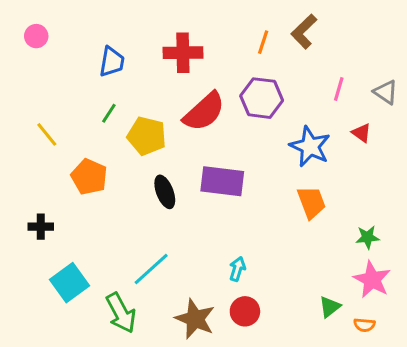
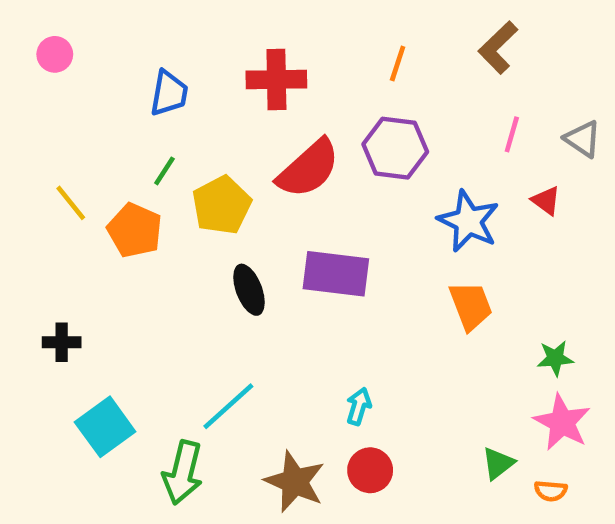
brown L-shape: (304, 32) -> (498, 48), moved
yellow pentagon: (147, 136) -> (222, 205), turned 30
orange pentagon: (89, 177) -> (135, 230), moved
green arrow: (121, 313) -> (183, 473), turned 42

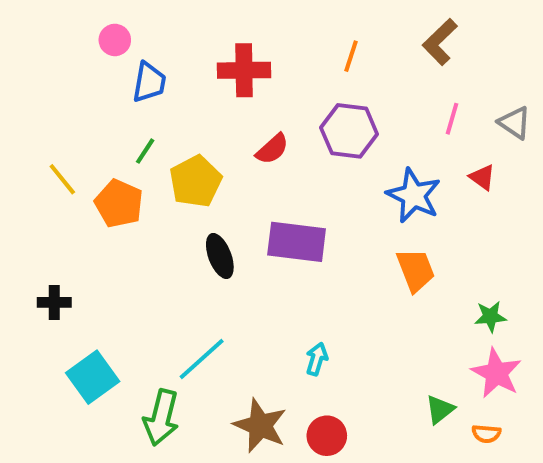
pink circle: (55, 54) -> (115, 40), moved
red semicircle: (308, 169) -> (272, 149), size x0.6
red circle: (370, 470) -> (327, 436), moved

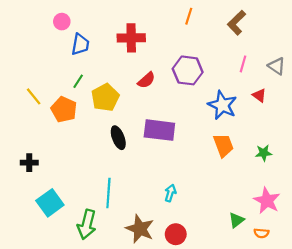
orange line: (351, 56) -> (189, 16), moved
green star: (490, 317) -> (264, 153), moved
cyan line: (202, 359) -> (108, 193), turned -44

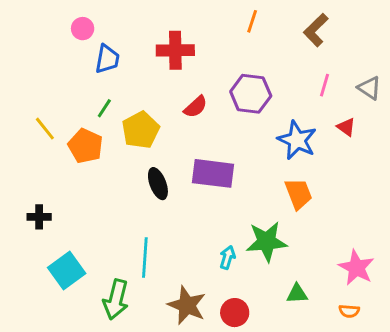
green star: (264, 153) -> (267, 242), moved, size x1.8
green triangle: (236, 220) -> (297, 294), moved, turned 35

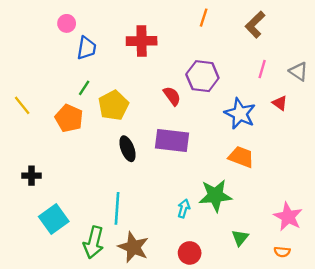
red semicircle: (196, 107) -> (172, 96), moved, turned -84
yellow line: (45, 129) -> (22, 105), moved
orange trapezoid: (298, 194) -> (241, 157), turned -48
green triangle: (297, 294) -> (240, 238), turned -48
brown star: (187, 305) -> (133, 247), moved

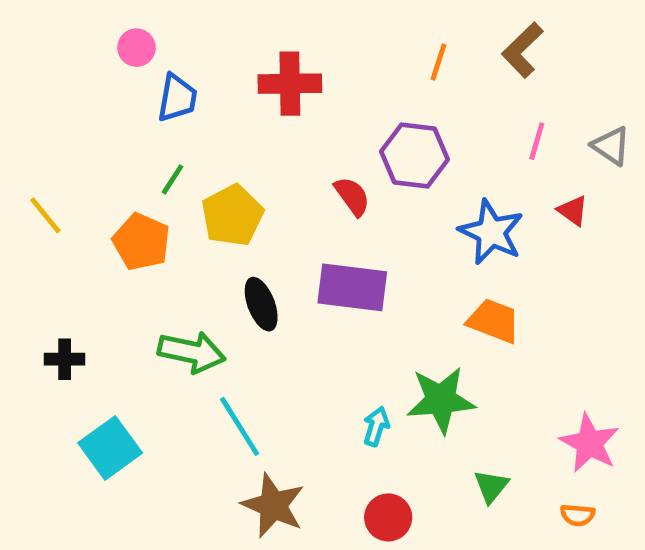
orange line: (204, 18) -> (439, 62), moved
cyan line: (117, 208) -> (240, 426), turned -36
green arrow: (94, 242) -> (192, 352), moved, turned -92

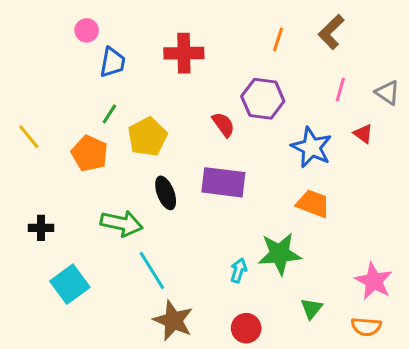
orange semicircle: (578, 515) -> (366, 327), size x1.4

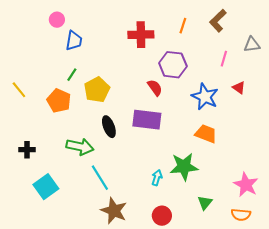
red cross: (184, 53) -> (141, 35), moved
gray triangle: (387, 93) -> (252, 45), moved, turned -42
red semicircle: (223, 125) -> (155, 88), moved

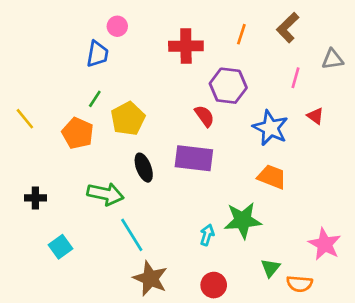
pink circle: (57, 20) -> (117, 26), moved
cyan square: (46, 187) -> (61, 247), size x0.7
orange semicircle: (241, 215) -> (300, 284), moved

